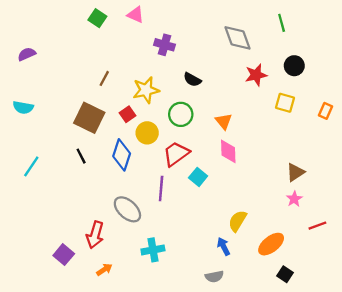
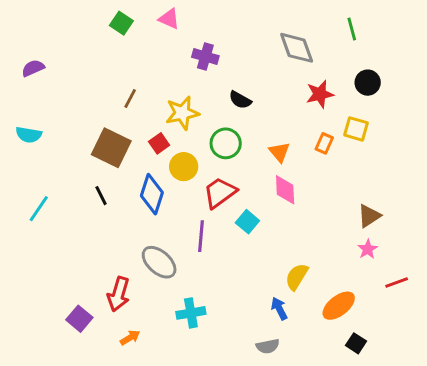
orange rectangle: (326, 111) -> (324, 143), moved

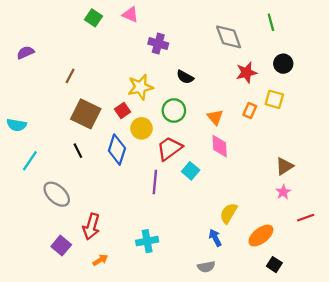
brown line: (130, 98) -> (70, 76), moved
cyan semicircle: (29, 135) -> (17, 125), moved
gray ellipse: (159, 262) -> (57, 194), moved

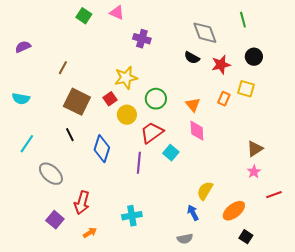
black semicircle: (185, 77) -> (192, 58), moved
cyan semicircle: (17, 125) -> (21, 99), moved
blue diamond: (117, 150) -> (102, 149), moved

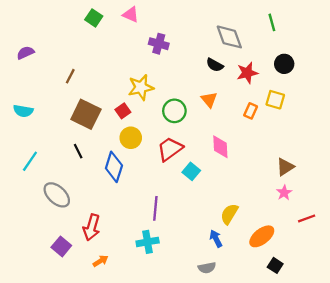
orange triangle: (193, 105) -> (209, 100), moved
yellow circle: (127, 115) -> (131, 138), moved
purple line: (139, 163) -> (155, 208), moved

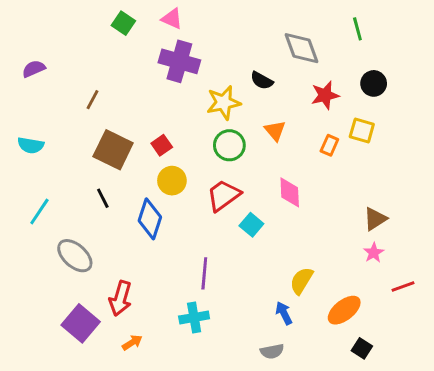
purple cross: (159, 44) -> (179, 61), moved, size x1.5
black semicircle: (215, 65) -> (262, 81), moved
yellow star: (141, 87) -> (223, 103), moved
purple square: (61, 246) -> (81, 323), size x1.4

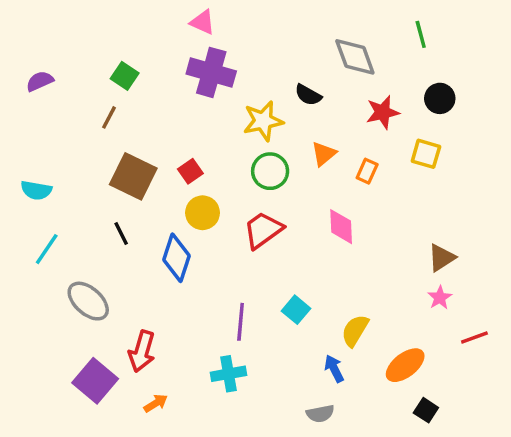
green square: (123, 23) -> (125, 76), moved
orange triangle: (275, 131) -> (324, 154), turned 30
cyan semicircle: (31, 145) -> (36, 190), moved
orange rectangle: (329, 145) -> (367, 171), moved
cyan square: (251, 225) -> (296, 310), moved

